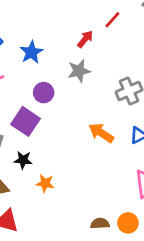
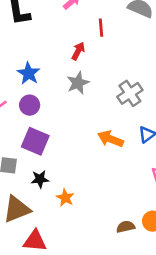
red line: (112, 20) -> (101, 28), turned -36
purple circle: (44, 93) -> (30, 105), moved
orange star: (45, 183) -> (65, 198), turned 30

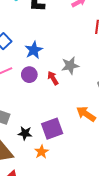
red arrow: (78, 51) -> (53, 78), moved, turned -72
purple square: (35, 141) -> (52, 129), moved, turned 35

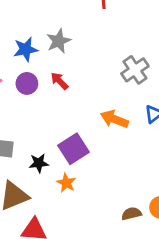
blue star: (34, 50) -> (26, 49), turned 30
gray star: (70, 66) -> (59, 41), moved

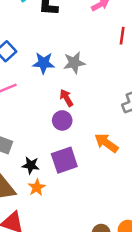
purple circle: (27, 83) -> (62, 120), moved
orange star: (66, 183) -> (37, 187), moved

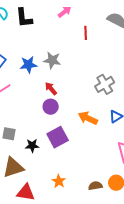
gray star: (74, 63) -> (52, 60), turned 30
orange star: (37, 187) -> (59, 181), moved

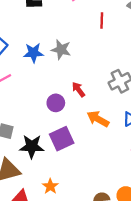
red arrow: (51, 89) -> (78, 89), moved
black star: (32, 146) -> (32, 146), size x1.5
orange star: (59, 181) -> (50, 186), moved

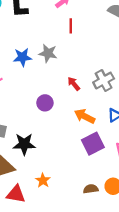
red line: (102, 21) -> (71, 26), moved
red arrow: (78, 89) -> (74, 84), moved
purple square: (62, 139) -> (93, 144), moved

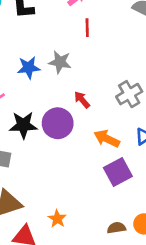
red arrow: (74, 84) -> (82, 100), moved
purple circle: (45, 103) -> (58, 123), size x1.5
black star: (24, 144) -> (23, 125), moved

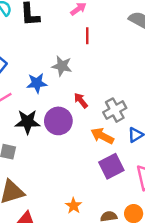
blue star: (29, 68) -> (37, 83), moved
gray cross: (129, 94) -> (115, 110), moved
orange star: (57, 219) -> (74, 206), moved

